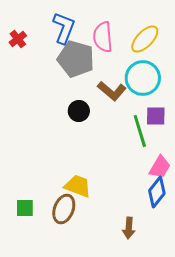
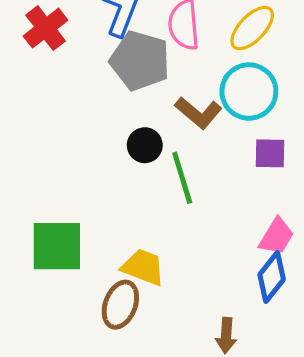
red cross: (18, 39) -> (46, 28), size x1.5
green line: (140, 131) -> (182, 178), moved
green square: (25, 208) -> (57, 246), moved, size x1.8

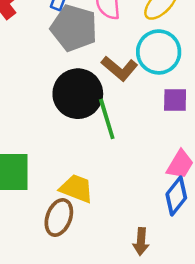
black circle: (145, 145) -> (78, 94), size x1.8

